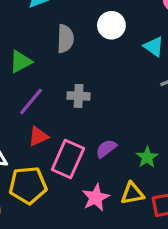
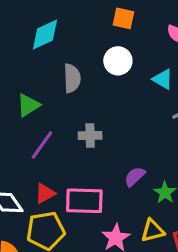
red triangle: (38, 136) -> (45, 193), moved
purple semicircle: (106, 149) -> (135, 177), moved
pink rectangle: (68, 159) -> (84, 201), turned 72

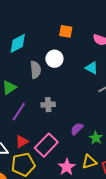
white circle: (118, 61) -> (54, 59), moved
pink rectangle: (84, 201) -> (46, 145), turned -45

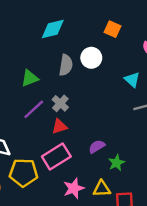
gray cross: (48, 105) -> (60, 103), moved, turned 32
red triangle: (22, 142) -> (59, 126), moved

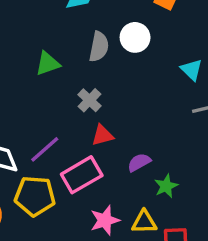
purple line: (34, 109) -> (45, 149), moved
red triangle: (59, 126) -> (102, 135), moved

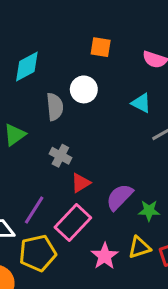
purple semicircle: (139, 162) -> (120, 197), size x1.4
green star: (166, 186) -> (149, 211), turned -30

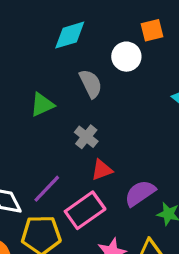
orange square: (101, 47) -> (152, 30), turned -35
white circle: (84, 89) -> (126, 57), moved
gray semicircle: (55, 107) -> (91, 84), turned -32

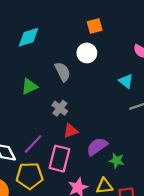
orange square: (152, 30) -> (95, 26), moved
cyan diamond: (70, 35) -> (29, 37), moved
pink rectangle: (85, 210) -> (59, 159), turned -40

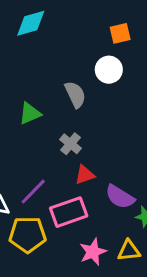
cyan diamond: (29, 37) -> (31, 23), moved
purple semicircle: (97, 147) -> (120, 197), turned -115
pink rectangle: (59, 159) -> (69, 212), turned 55

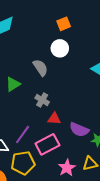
red triangle: (85, 175) -> (54, 119), turned 32

